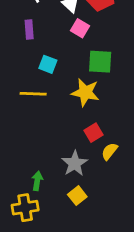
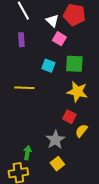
cyan square: (48, 64) -> (48, 66), moved
yellow star: (85, 92) -> (77, 92), moved
red square: (93, 133) -> (69, 117), turned -32

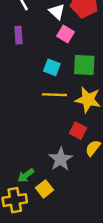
yellow line: (24, 88) -> (54, 95), moved
green arrow: (27, 153) -> (26, 175), turned -136
yellow square: (57, 164) -> (44, 189), moved

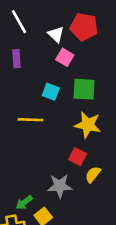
yellow line: (54, 95) -> (30, 120), moved
gray star: (61, 159) -> (60, 186), turned 30

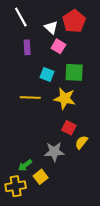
red pentagon: (84, 27) -> (74, 21), turned 30
purple rectangle: (16, 59) -> (27, 47), moved
yellow star: (88, 125) -> (65, 98), moved

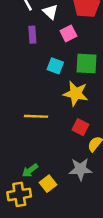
white triangle: (51, 27) -> (50, 12), moved
pink square: (58, 46) -> (68, 33), turned 32
yellow line: (30, 97) -> (36, 116), moved
gray star: (54, 152) -> (80, 169), moved

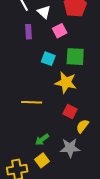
green arrow: (30, 170) -> (42, 140), moved

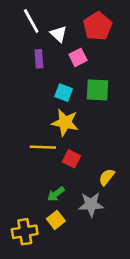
yellow star: (66, 83) -> (65, 122), moved
red square: (70, 112) -> (72, 159), moved

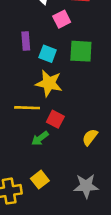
purple rectangle: (39, 59) -> (26, 41), moved
green arrow: (56, 194) -> (40, 138), moved
gray star: (91, 204) -> (86, 186), moved

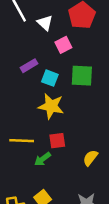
purple rectangle: (26, 41) -> (29, 66), turned 63
yellow line: (27, 108) -> (22, 141), moved
red square: (55, 119) -> (57, 141), turned -35

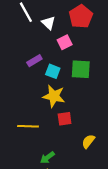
red square: (57, 141) -> (65, 119), moved
green arrow: (43, 159) -> (47, 158), moved

